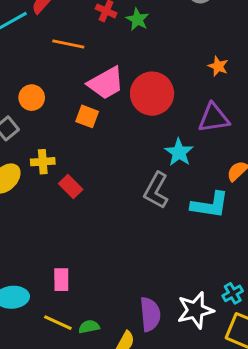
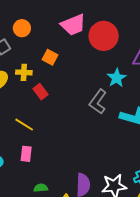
orange square: (87, 116) -> (50, 57), moved
yellow line: (58, 323) -> (24, 125), moved

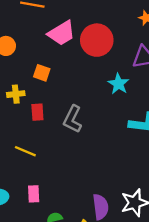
red rectangle: (41, 92) -> (37, 112), turned 42
gray L-shape: (98, 102) -> (73, 119), moved
pink rectangle: (26, 154) -> (34, 194), moved

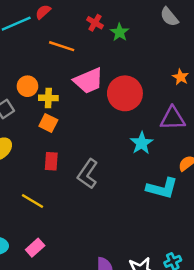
orange square: (42, 73) -> (48, 123), moved
yellow cross: (16, 94) -> (48, 98), moved
pink rectangle: (34, 194) -> (35, 248), turned 42

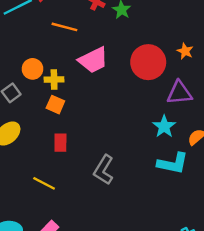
red circle: (125, 93) -> (148, 62), moved
cyan star: (142, 143) -> (164, 126), moved
gray L-shape: (88, 174) -> (104, 170), moved

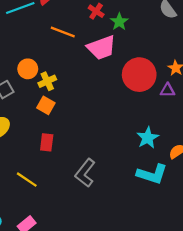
pink trapezoid: (93, 60) -> (102, 48), moved
yellow cross: (54, 79) -> (47, 81), turned -30
purple triangle: (179, 93) -> (168, 90), moved, size x0.6

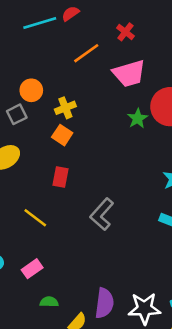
green star: (119, 22) -> (138, 118), moved
orange line: (63, 32) -> (86, 53), turned -60
orange circle: (28, 69) -> (31, 90), moved

